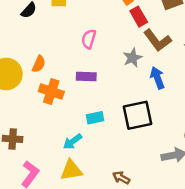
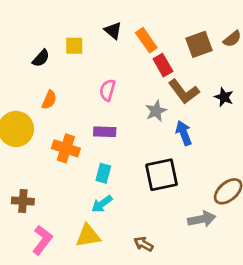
orange semicircle: (39, 64) -> (49, 100), moved
cyan rectangle: (95, 118) -> (103, 173), moved, turned -63
cyan arrow: (73, 141) -> (102, 204), moved

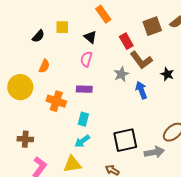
black triangle: (113, 31) -> (90, 37), moved
orange rectangle: (146, 40) -> (103, 14), moved
black star: (224, 97) -> (167, 74), moved
black square: (162, 175) -> (125, 140), moved

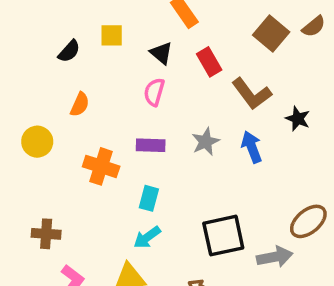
brown square: (152, 26) -> (271, 34), turned -30
red rectangle: (126, 41) -> (209, 62), moved
gray star: (121, 74) -> (206, 142), moved
yellow circle: (20, 87) -> (37, 142), size x0.7

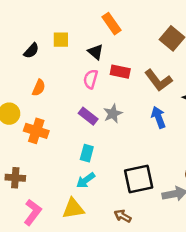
red rectangle: (209, 62) -> (120, 72), moved, turned -48
gray star: (206, 142) -> (113, 114), moved
purple rectangle: (151, 145) -> (88, 116), turned 36
orange cross: (101, 166) -> (36, 131), moved

